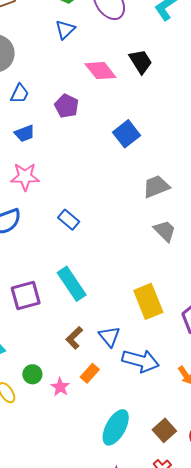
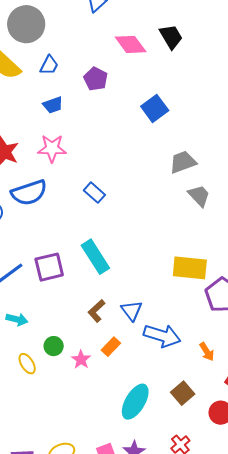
gray trapezoid: (165, 231) -> (199, 196), moved
yellow rectangle: (148, 301) -> (190, 268), moved, turned -64
brown square: (164, 430) -> (183, 393), moved

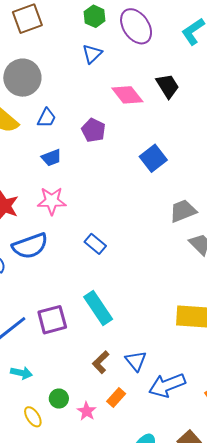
blue arrow: (162, 336) -> (167, 385), turned 144

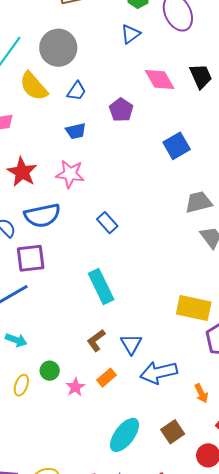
purple square: (52, 320) -> (31, 258), moved
yellow ellipse: (33, 417) -> (21, 385), turned 45

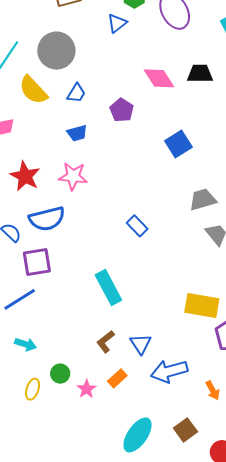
blue triangle: (131, 34) -> (117, 23), moved
black trapezoid: (201, 76) -> (200, 74), turned -64
blue rectangle: (107, 223) -> (137, 226), moved

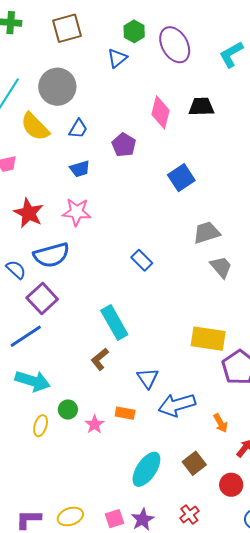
pink diamond: (159, 78) -> (161, 112), turned 48
purple square: (37, 262) -> (42, 298), turned -32
brown L-shape: (106, 342) -> (100, 359), moved
cyan arrow: (26, 344) -> (33, 381), size x1.6
orange rectangle: (117, 378) -> (125, 413), turned 54

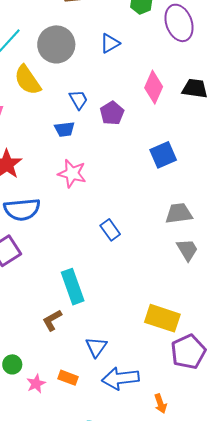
blue triangle: (117, 58) -> (110, 43), moved
blue trapezoid: (78, 129) -> (78, 100), moved, turned -70
pink star: (77, 212) -> (72, 174), moved

